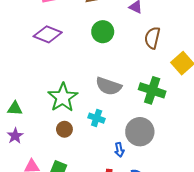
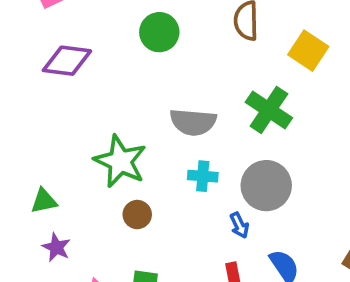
green cross: (152, 90) -> (269, 110), turned 30
cyan cross: (97, 118) -> (203, 176), moved

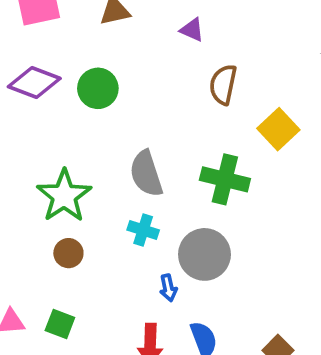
green circle: (159, 32) -> (98, 88), moved
green cross: (269, 110) -> (225, 179), turned -33
gray semicircle: (193, 122) -> (146, 174), turned 54

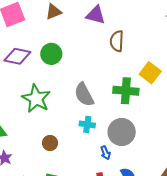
purple triangle: (192, 30) -> (96, 15), size x1.5
yellow square: (278, 129) -> (150, 73), moved
green star: (64, 196) -> (36, 99), moved

